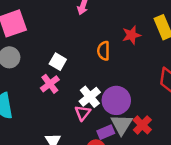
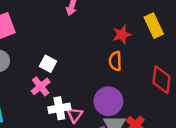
orange semicircle: (104, 51) -> (115, 61), moved
white cross: (90, 97) -> (59, 108), moved, turned 30

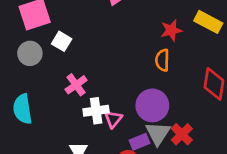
yellow rectangle: (154, 26) -> (208, 22), turned -40
white square: (48, 64) -> (62, 41), moved

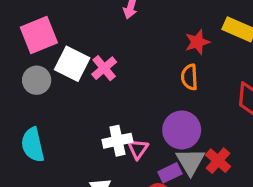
white square: (62, 41) -> (72, 64), size x1.5
pink cross: (76, 85) -> (104, 68), moved

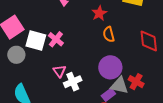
red star: (197, 42) -> (99, 13), moved
pink triangle: (138, 149) -> (59, 71), moved
gray triangle: (190, 162) -> (119, 85), turned -36

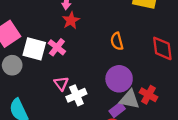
red star: (99, 13) -> (71, 20), moved

